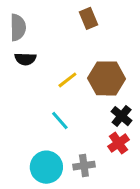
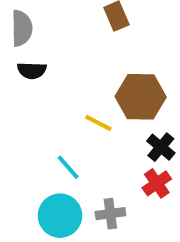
yellow line: (67, 80) -> (98, 123), moved, turned 65
cyan line: (60, 121) -> (68, 167), moved

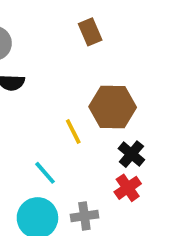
yellow line: (98, 123) -> (73, 131), turned 36

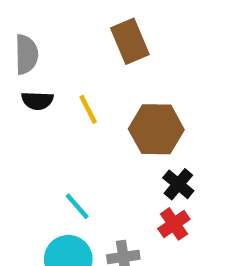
brown rectangle: (90, 32) -> (130, 41), size x1.4
yellow line: (73, 131) -> (88, 109), moved

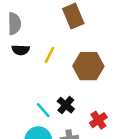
yellow line: (88, 109) -> (49, 55), turned 54
black cross: (178, 184) -> (66, 105), moved

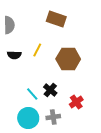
brown rectangle: (73, 16) -> (56, 19), turned -48
black semicircle: (21, 50) -> (14, 55), moved

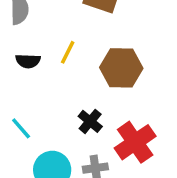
cyan line: (32, 94) -> (21, 128), moved
red cross: (76, 102) -> (135, 142), size x1.6

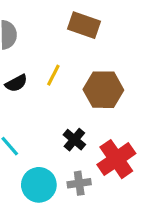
black semicircle: (28, 61) -> (16, 83), turned -30

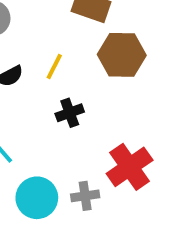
brown hexagon: (103, 90) -> (122, 55), moved
black cross: (74, 140) -> (70, 113), moved, turned 30

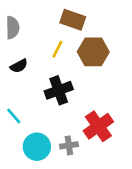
yellow line: (54, 66) -> (57, 49), moved
black cross: (70, 113) -> (59, 90), size x1.5

